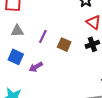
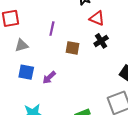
purple line: (43, 36) -> (52, 29), moved

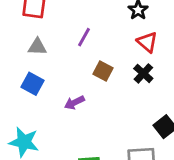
black cross: (101, 41) -> (143, 73), turned -32
purple arrow: (49, 77) -> (74, 103), moved

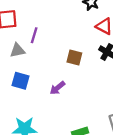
purple line: (84, 37) -> (34, 35), moved

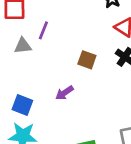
blue square: (21, 81) -> (22, 105), moved

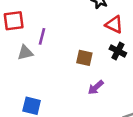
purple arrow: (64, 93) -> (96, 87), moved

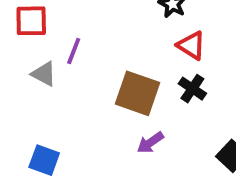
gray triangle: (25, 53) -> (44, 74), turned 35
brown square: (84, 58) -> (138, 93), size x1.6

